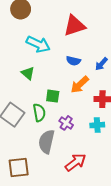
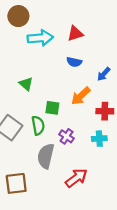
red triangle: (74, 26) -> (75, 34), size x0.7
cyan arrow: (38, 44) -> (40, 38), moved, turned -30
blue semicircle: (73, 61) -> (74, 62), moved

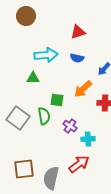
cyan arrow: (40, 38) -> (46, 55), moved
green triangle: (26, 84) -> (33, 78), turned -40
cyan cross: (99, 139) -> (88, 139), moved
gray semicircle: (46, 156) -> (51, 178), moved

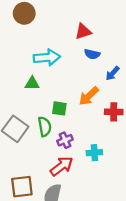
blue semicircle: (77, 58) -> (92, 54), moved
purple cross: (70, 126) -> (65, 140), moved, turned 32
red arrow: (79, 164) -> (62, 166), moved

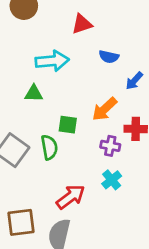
red triangle: (83, 31) -> (82, 24), moved
purple cross: (65, 140) -> (110, 146), moved, turned 35
cyan cross: (94, 153) -> (112, 180), turned -35

